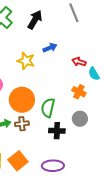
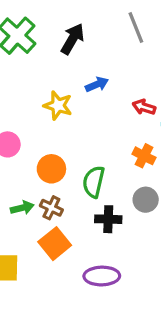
orange circle: (22, 100) -> (51, 169), size x0.7
brown cross: (22, 124) -> (51, 208), turned 32
orange square: (18, 161) -> (55, 244), moved

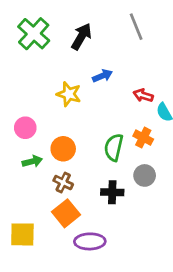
green semicircle: (94, 182) -> (114, 147), moved
green arrow: (22, 208) -> (32, 161), moved
purple ellipse: (102, 276) -> (90, 241), moved

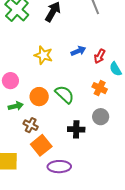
blue arrow: (102, 76) -> (78, 51), moved
red arrow: (143, 95) -> (100, 56), turned -80
green semicircle: (114, 147) -> (65, 94), moved, turned 120
brown cross: (63, 182) -> (31, 125), moved

